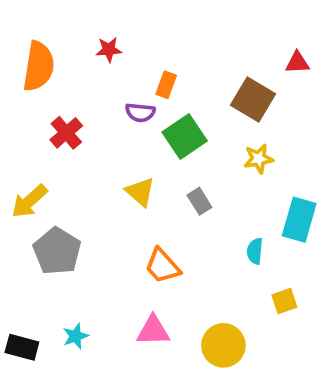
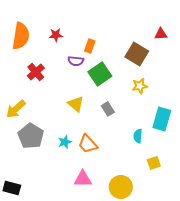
red star: (109, 50) -> (56, 35), moved
cyan star: (76, 336) -> (65, 142), moved

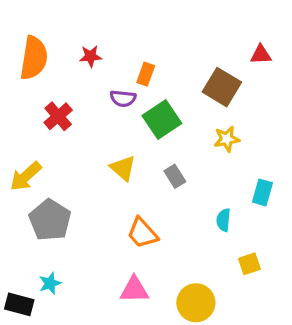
cyan rectangle: (162, 119) -> (262, 192), size x0.7
cyan star: (65, 142) -> (50, 283), moved

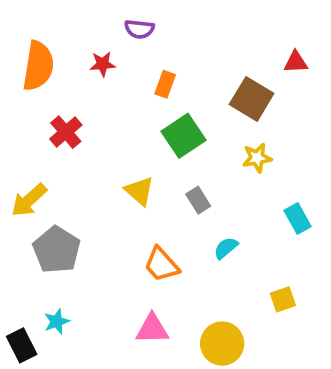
purple semicircle: (123, 98) -> (139, 29), moved
cyan rectangle: (262, 192) -> (298, 219), turned -45
cyan semicircle: (223, 220) -> (226, 248), moved, turned 45
black rectangle: (19, 304) -> (22, 345), turned 48

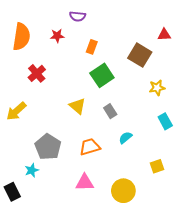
yellow star: (257, 158) -> (157, 88), moved
gray pentagon: (57, 250) -> (48, 147), moved
orange trapezoid: (161, 264) -> (90, 147), turned 115
cyan star: (57, 321) -> (32, 170), moved

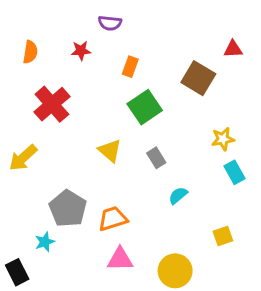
orange semicircle: (21, 37) -> (30, 52), size x0.6
red cross: (37, 73) -> (52, 104), size x1.4
yellow star: (157, 88) -> (223, 139), moved
orange trapezoid: (90, 147) -> (113, 219), moved

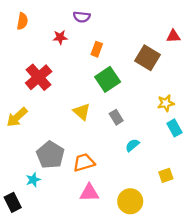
orange semicircle: (30, 52) -> (22, 21), moved

